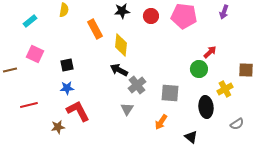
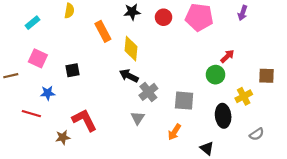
blue star: (67, 88) -> (48, 93), moved
red line: (29, 105) -> (31, 114), turned 30

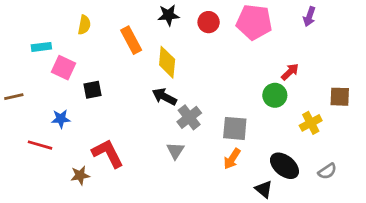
yellow semicircle: (69, 11) -> (84, 25), moved
cyan rectangle: (32, 23) -> (41, 47), moved, turned 32
pink square: (38, 58) -> (64, 68), moved
black ellipse: (223, 116) -> (284, 166), moved, turned -45
orange arrow: (174, 132) -> (232, 159), moved

